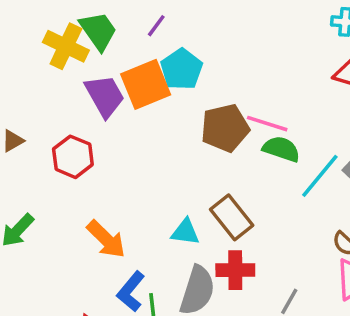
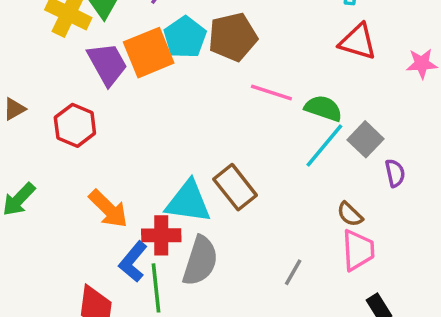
brown pentagon: (225, 128) -> (233, 37), moved
green semicircle: (281, 149) -> (323, 108), moved
cyan triangle: (185, 232) -> (188, 202), size x1.6
red cross: (235, 270) -> (161, 235), moved

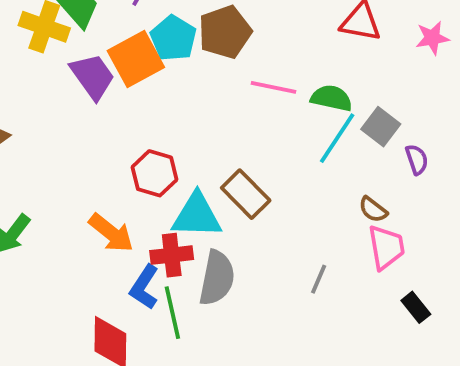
red hexagon: (75, 125) -> (155, 173), moved

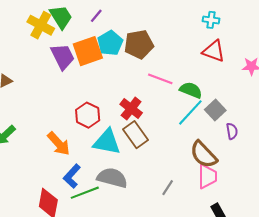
brown semicircle: (373, 209) -> (204, 155), size x1.8
red cross: (172, 255) -> (131, 109), moved, turned 35
gray semicircle: (217, 278) -> (112, 178), turned -96
green line: (172, 313) -> (85, 193), turned 72

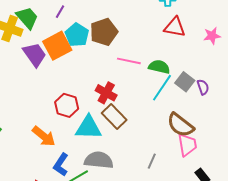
purple semicircle: (232, 131) -> (203, 87), moved

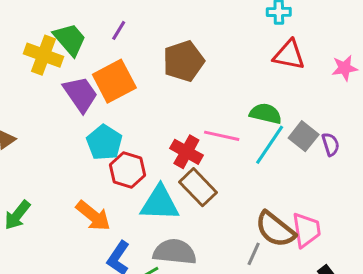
cyan pentagon: (77, 35) -> (104, 142), moved
pink line: (129, 61) -> (222, 136), moved
brown semicircle: (180, 125) -> (275, 229), moved

